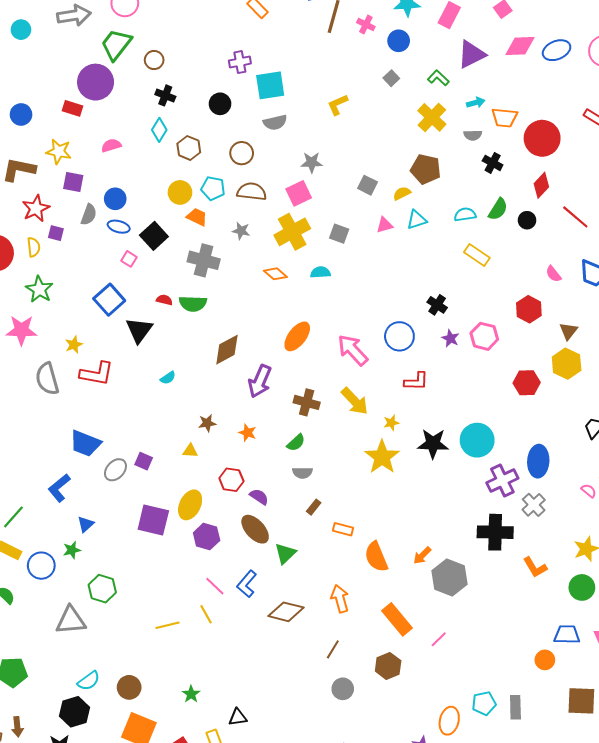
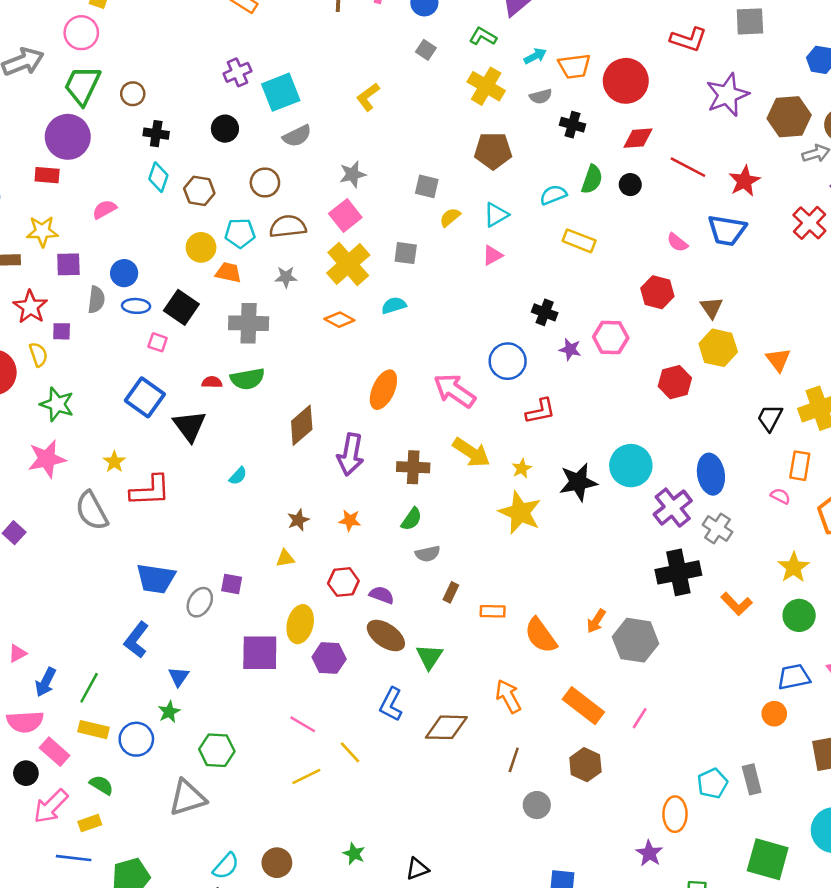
red diamond: (541, 185) -> (638, 138), turned 55
yellow semicircle: (402, 193) -> (450, 217), moved
pink triangle: (385, 225) -> (492, 255), moved
pink line: (215, 586) -> (303, 724), moved

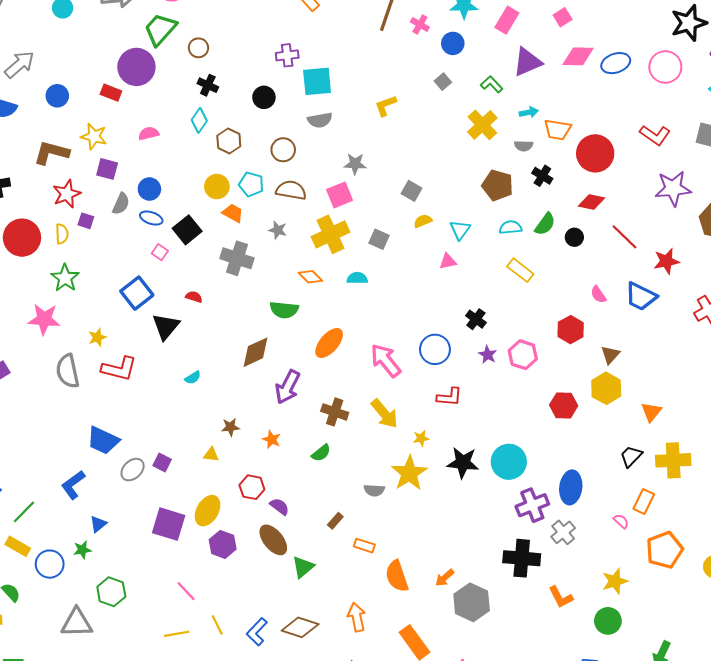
brown pentagon: (493, 151) -> (497, 185), moved
cyan triangle: (496, 215) -> (460, 230), turned -40
green semicircle: (248, 379) -> (284, 310), moved
gray semicircle: (428, 554) -> (374, 490), moved
blue L-shape: (391, 704) -> (257, 632), moved

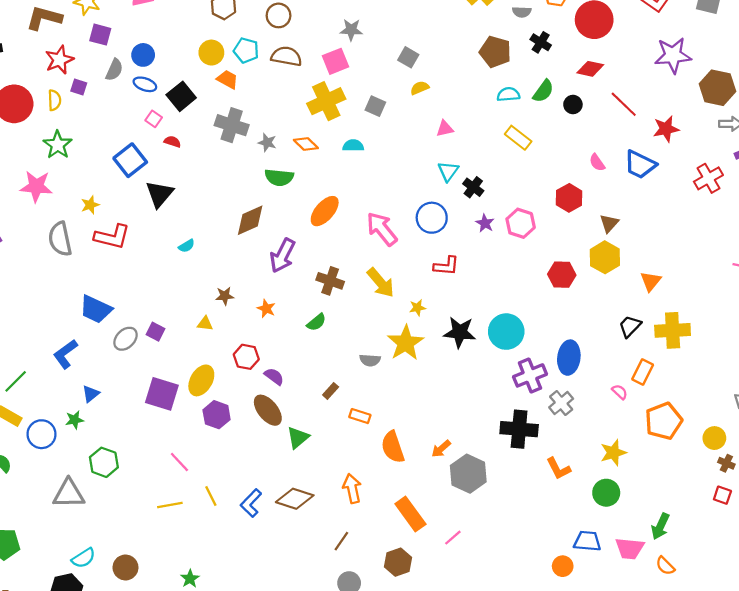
gray star: (278, 230) -> (267, 142), moved
cyan triangle: (460, 230) -> (448, 171), moved
red semicircle: (194, 297) -> (172, 142), moved

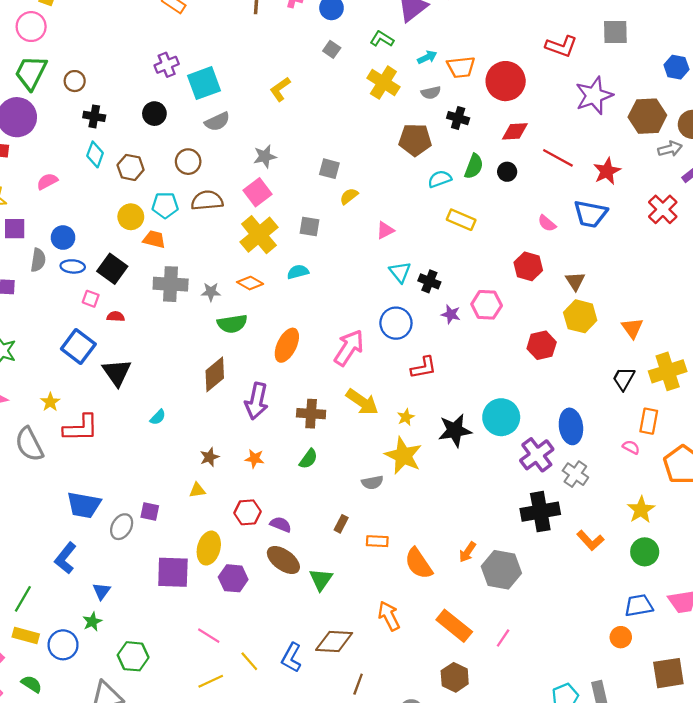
pink arrow: (382, 229) -> (349, 348), turned 87
brown line: (341, 541) -> (358, 684), moved

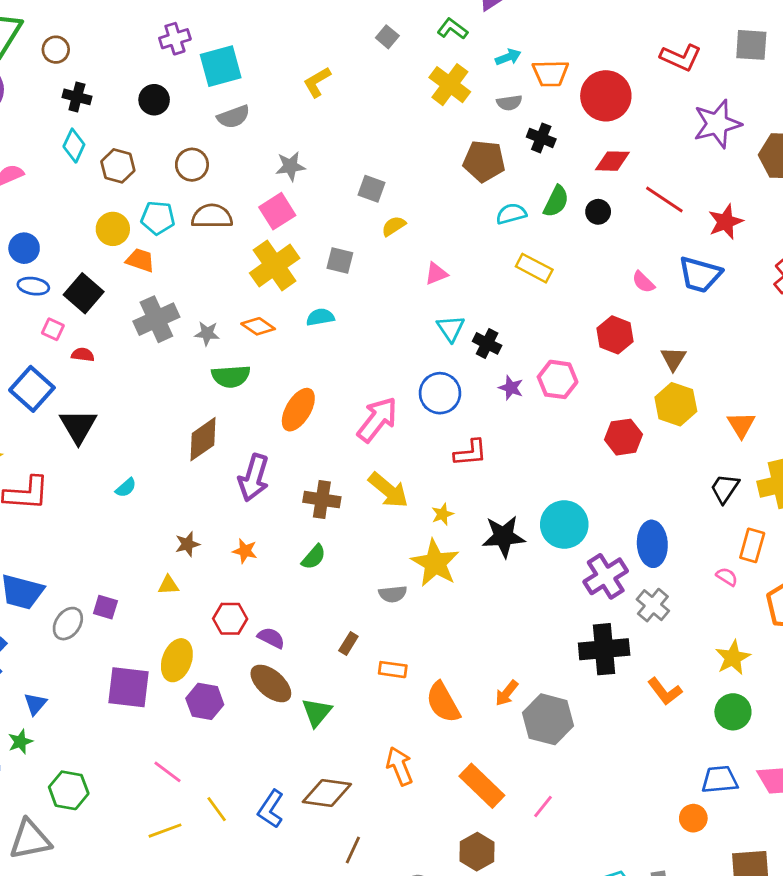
gray cross: (171, 284) -> (156, 319), turned -32

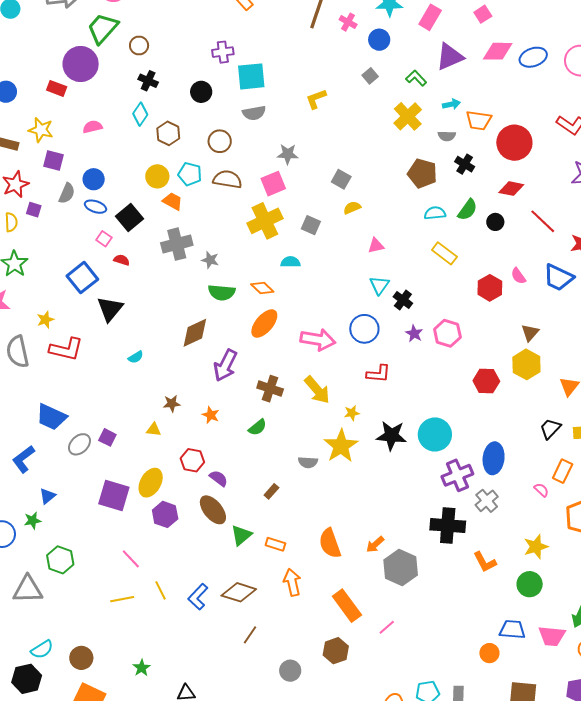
orange diamond: (258, 326) -> (262, 288), moved
red hexagon: (615, 335) -> (490, 288), moved
pink arrow: (377, 419) -> (318, 340), turned 52
orange rectangle: (393, 670) -> (275, 544), moved

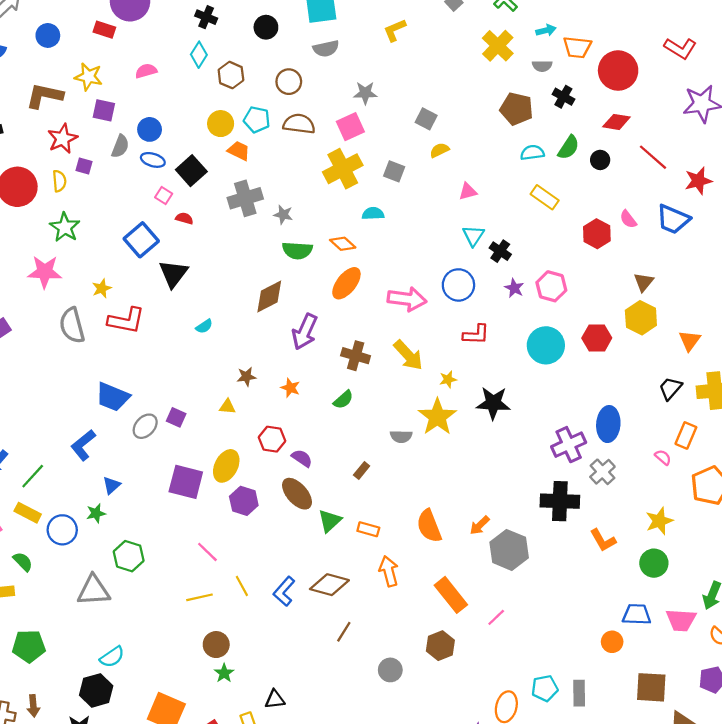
cyan circle: (435, 434) -> (546, 345), moved
brown circle: (81, 658) -> (216, 645), moved

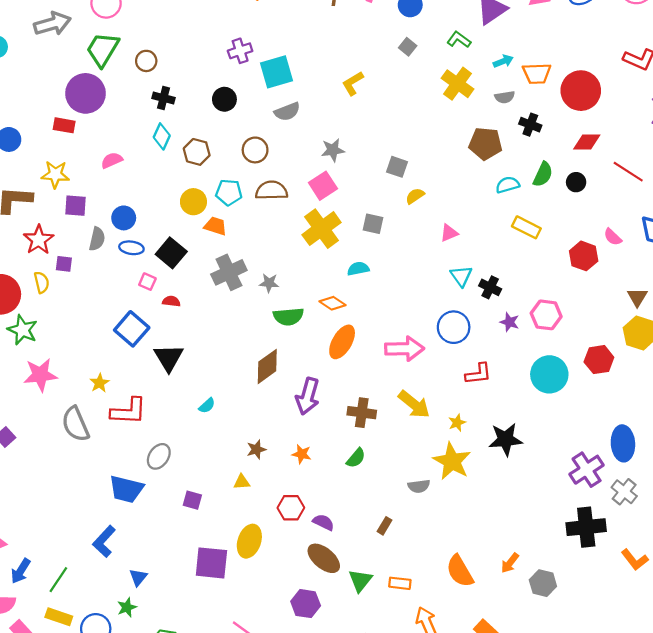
green star: (65, 227) -> (22, 330), moved
gray ellipse: (145, 426) -> (159, 456), moved
purple hexagon: (244, 501) -> (306, 604), moved
gray hexagon: (509, 550) -> (543, 583), size x0.7

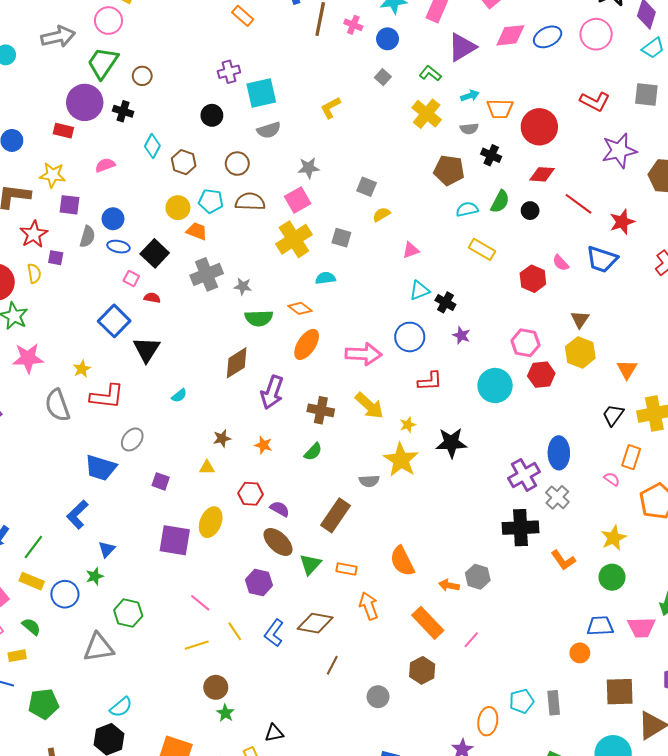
black cross: (164, 98) -> (123, 111), moved
cyan triangle: (461, 276) -> (420, 290), turned 40
pink hexagon: (546, 315) -> (525, 343), moved
brown rectangle: (384, 526) -> (336, 515), size x2.0
orange arrow: (510, 563) -> (449, 585), moved, turned 60

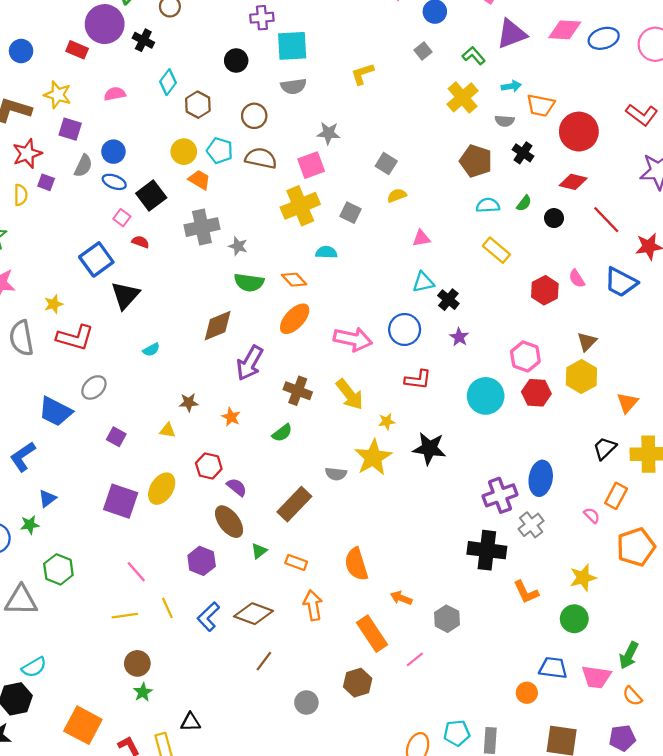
green semicircle: (500, 202) -> (524, 203), size x0.7
green triangle: (310, 564) -> (259, 551), size x0.7
gray hexagon: (478, 577) -> (447, 619), moved

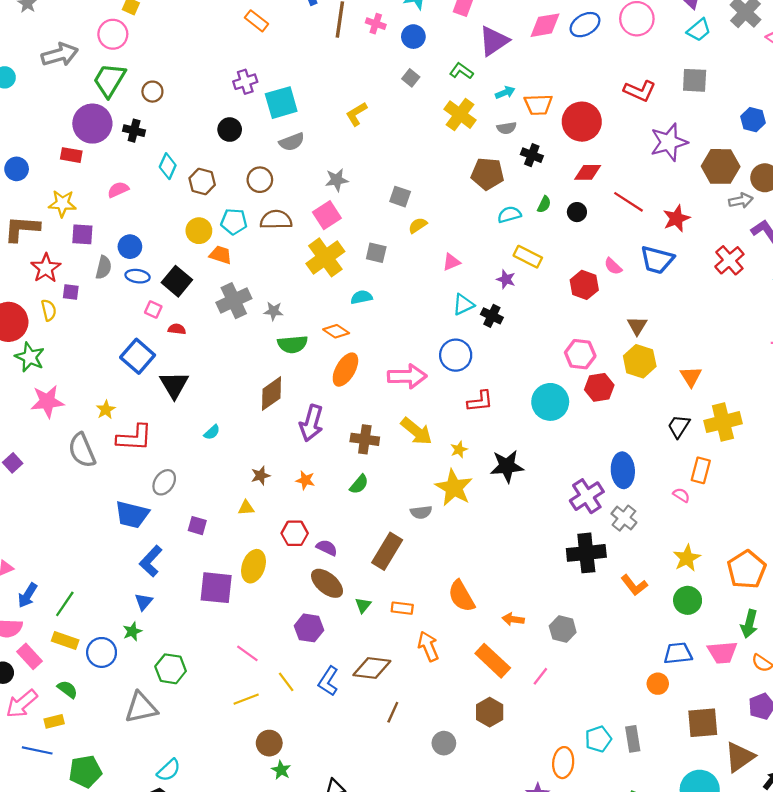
purple star: (459, 337) -> (506, 279), moved
blue L-shape: (23, 457) -> (151, 561), moved
orange pentagon: (636, 547) -> (747, 570), moved

